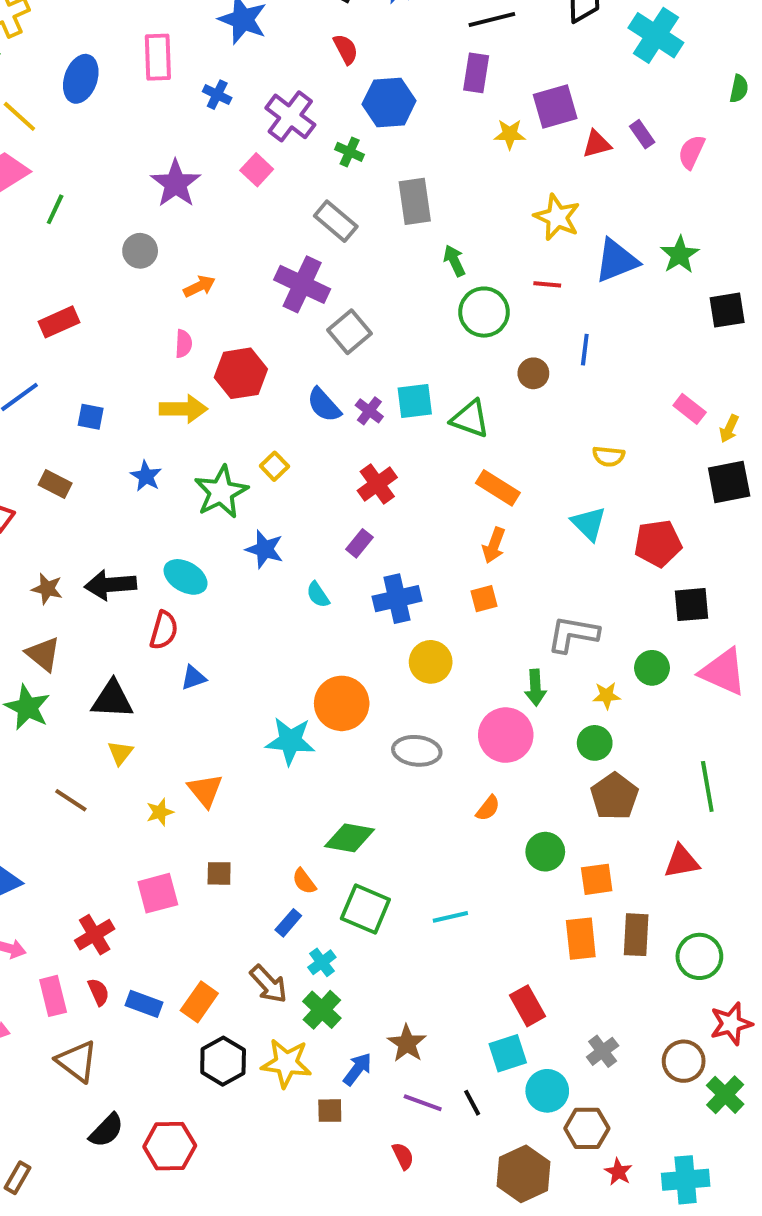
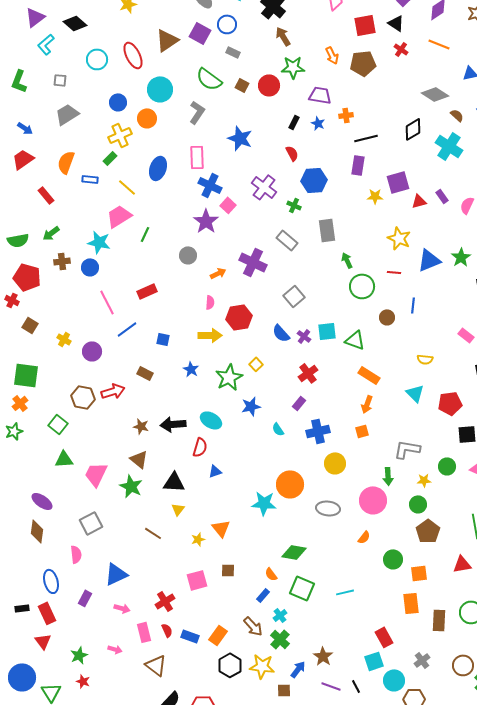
blue cross: (217, 95) -> (210, 185), moved, size x1.6
pink square: (257, 170) -> (228, 205), moved
purple cross: (302, 284) -> (253, 262), moved
blue star: (265, 549) -> (251, 406), turned -30
brown rectangle: (636, 935) -> (439, 620), moved

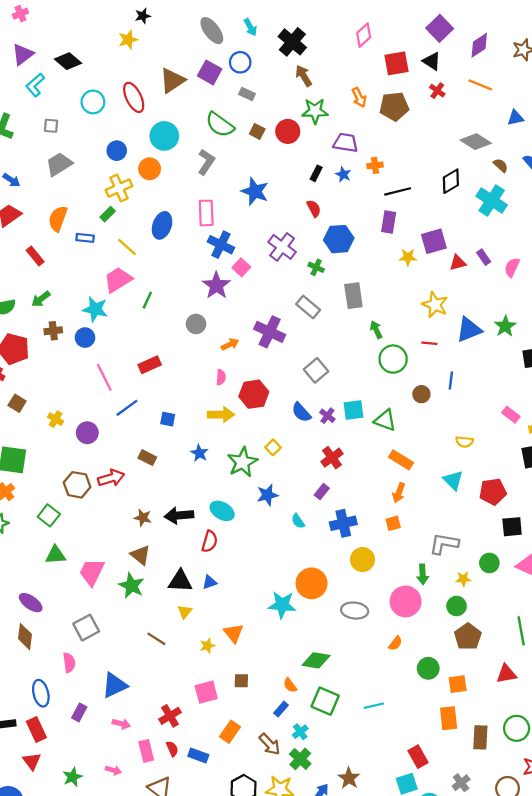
blue triangle: (215, 471) -> (210, 582), moved
orange rectangle: (218, 635) -> (230, 732), moved

